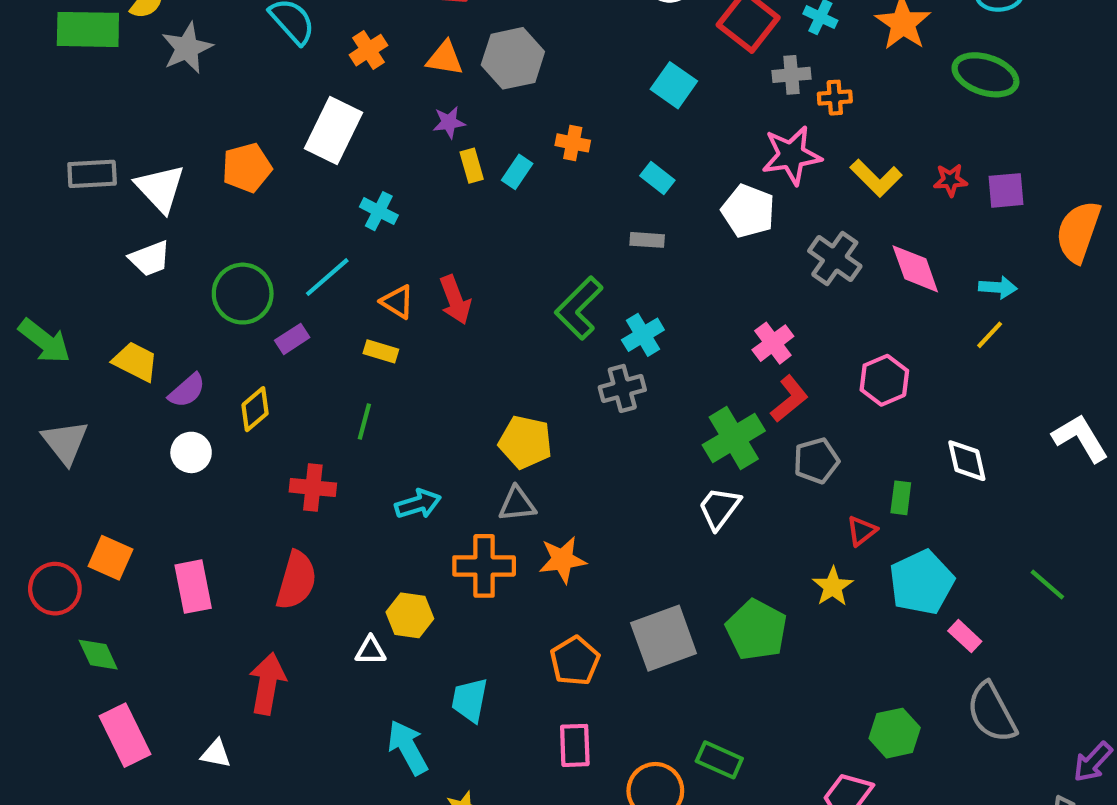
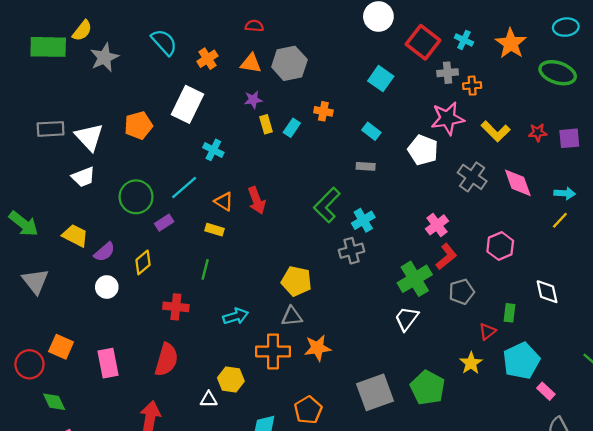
orange pentagon: (575, 661) -> (308, 410), moved

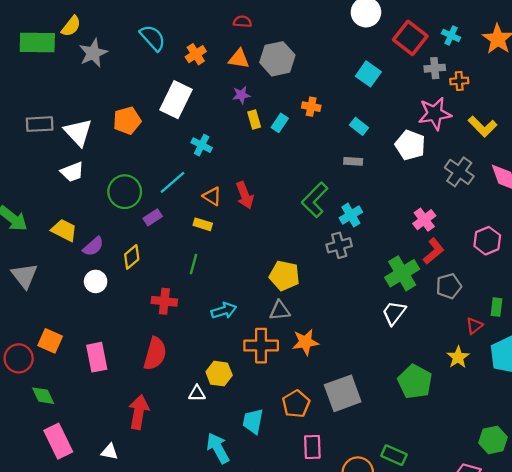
gray square: (375, 392) -> (343, 393), moved

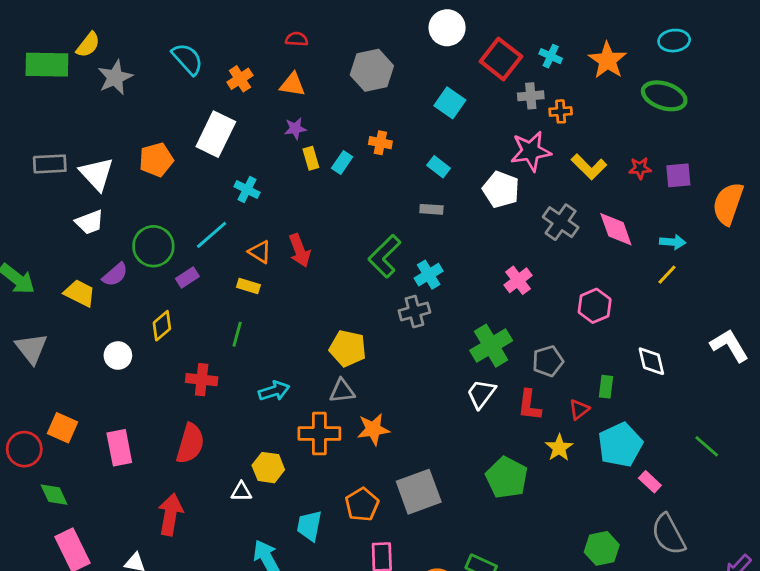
gray hexagon: (277, 59) -> (372, 70), moved
purple semicircle: (93, 246) -> (115, 275), moved
red L-shape: (434, 251) -> (529, 405), moved, turned 136

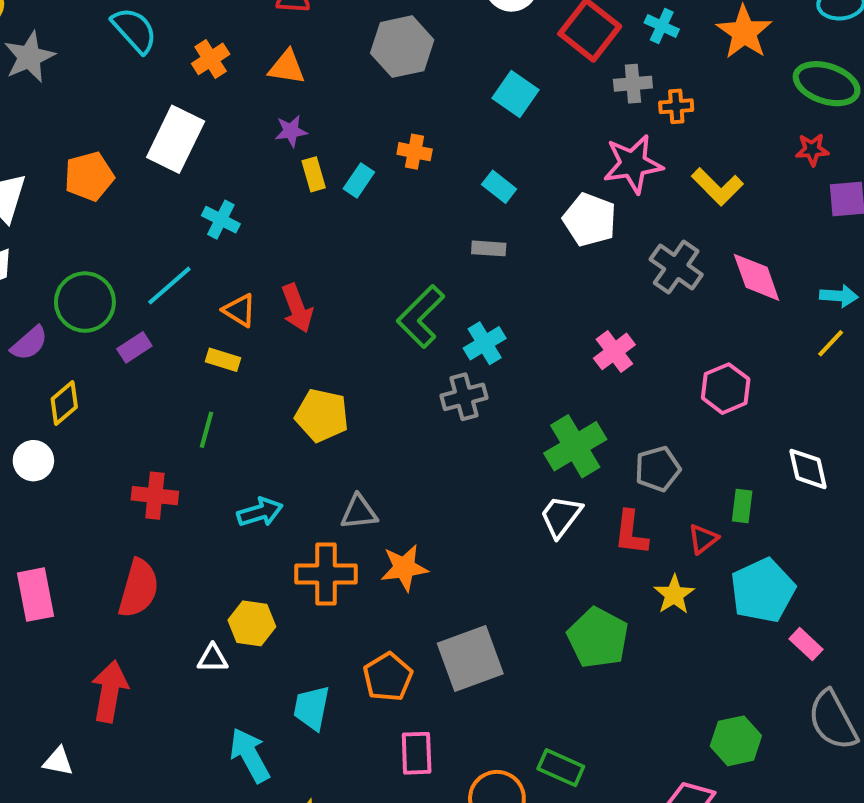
red star: (640, 168) -> (812, 150), moved
yellow diamond: (162, 326) -> (64, 403), moved
yellow pentagon: (348, 348) -> (322, 415), moved

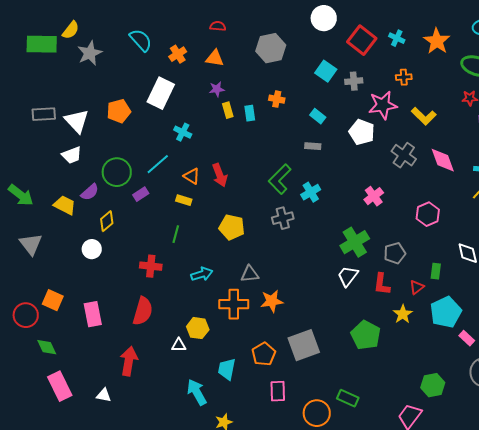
gray cross: (633, 84) -> (354, 81), moved
cyan rectangle: (359, 180) -> (250, 113), turned -42
gray cross: (464, 397) -> (283, 218), moved

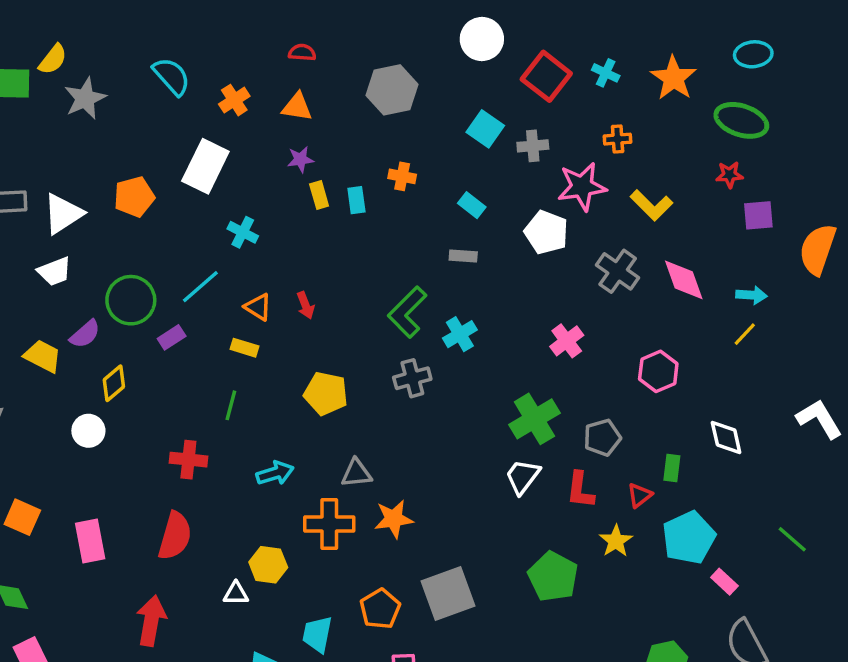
white triangle: (77, 121) -> (63, 214), turned 40
red arrow: (220, 175) -> (306, 305), size x0.7

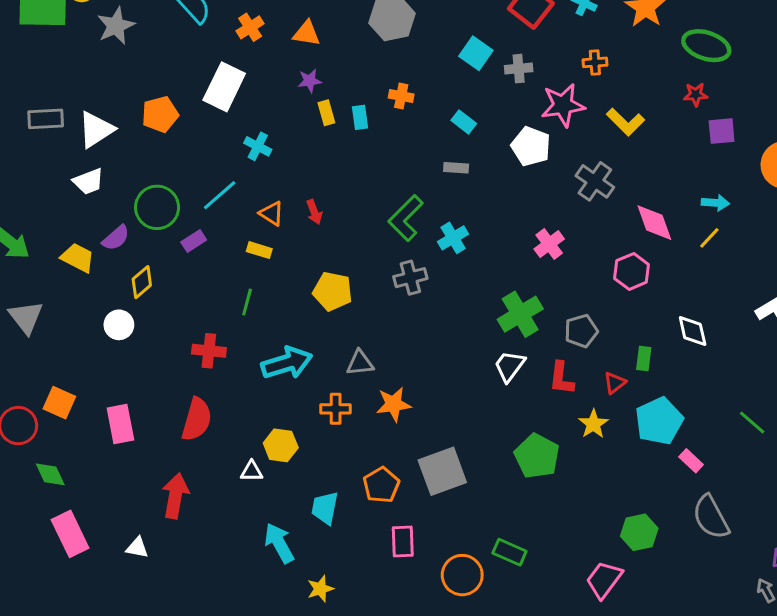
pink diamond: (684, 280) -> (654, 223), moved
cyan arrow: (275, 473) -> (287, 363), size x1.5
orange cross: (329, 524) -> (336, 409), size x0.7

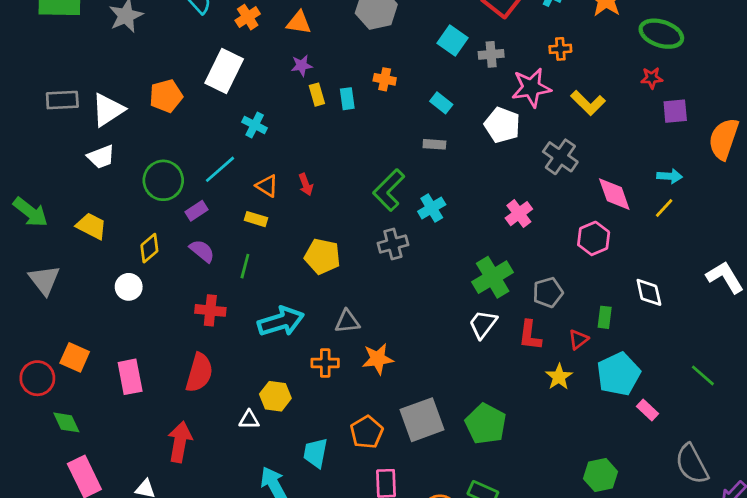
purple semicircle: (116, 238) -> (202, 251), moved, turned -100
green pentagon: (537, 456) -> (486, 424), moved
gray semicircle: (711, 517) -> (692, 464), moved

